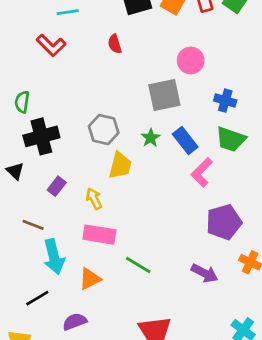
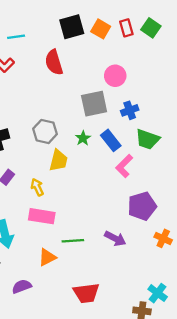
red semicircle: (115, 44) -> (54, 62), size x1.6
blue cross: (225, 101) -> (130, 110), moved, turned -36
green line: (138, 265) -> (73, 241), turned -35
purple arrow: (204, 273) -> (115, 238), moved
orange triangle: (90, 279) -> (47, 257), moved

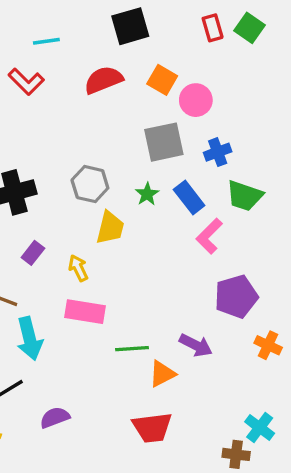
orange square: (101, 29) -> (162, 80), moved
red semicircle: (54, 62) -> (103, 80), turned 85
orange triangle: (47, 257) -> (162, 374), moved

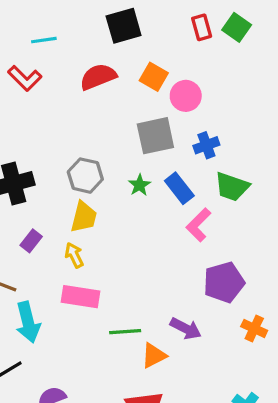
yellow trapezoid: (110, 228) -> (84, 217), moved

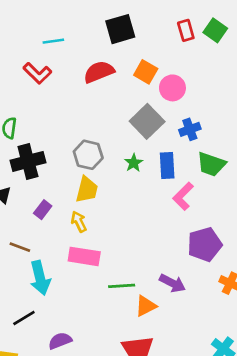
gray square: (155, 136) -> (147, 121), turned -32
blue rectangle: (179, 188) -> (167, 165), turned 35

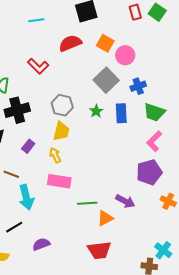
red L-shape: (37, 73) -> (38, 66), moved
pink L-shape: (183, 196) -> (154, 141), moved

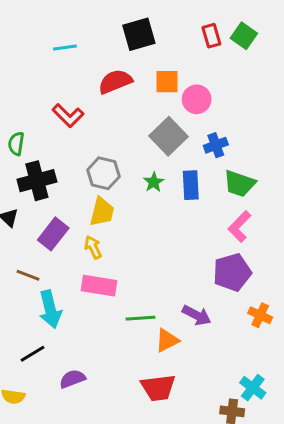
orange square: (105, 43) -> (167, 82), turned -30
purple rectangle: (28, 146) -> (53, 234), size x1.5

